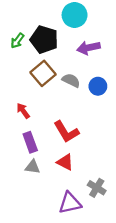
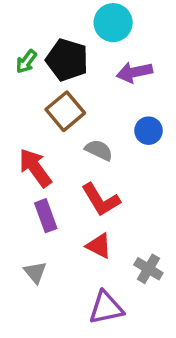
gray semicircle: (71, 80) -> (99, 150), moved
red arrow: (23, 111) -> (35, 168), size x1.6
gray triangle: (32, 167) -> (35, 272), moved, turned 42
gray cross: (97, 188) -> (148, 269), moved

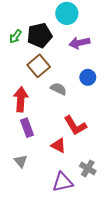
black pentagon: (67, 60) -> (40, 35), turned -30
red arrow: (35, 168) -> (21, 99), turned 40
red L-shape: (101, 200) -> (75, 126), moved
gray cross: (148, 269) -> (88, 168), moved

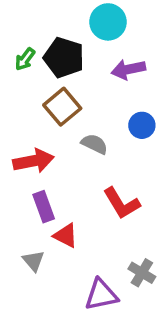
black pentagon: (40, 35) -> (64, 58), turned 30
red arrow: (21, 99) -> (33, 161), turned 75
red triangle: (58, 145) -> (66, 235), moved

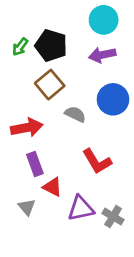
cyan circle: (108, 22) -> (104, 20), moved
blue circle: (142, 125) -> (113, 99), size x1.5
purple triangle: (101, 295) -> (81, 208), moved

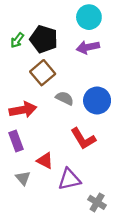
blue circle: (113, 99) -> (97, 100), moved
purple rectangle: (35, 164) -> (16, 141), moved
gray cross: (113, 217) -> (97, 202), moved

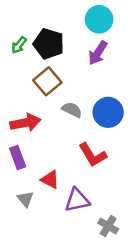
purple arrow: (88, 47) -> (98, 53), turned -45

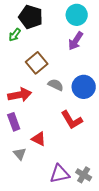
black pentagon: (49, 44) -> (31, 17), moved
purple triangle: (77, 200) -> (60, 174), moved

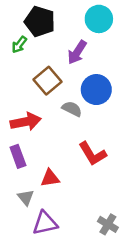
purple arrow: (76, 41) -> (77, 52), moved
blue circle: (84, 87) -> (96, 90), moved
red triangle: (39, 139) -> (50, 178), turned -35
purple triangle: (60, 174) -> (45, 223), moved

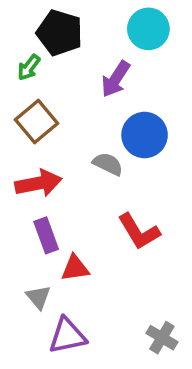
brown square: (48, 81) -> (36, 121), moved
purple rectangle: (18, 156) -> (46, 235), moved

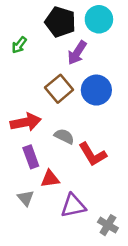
black pentagon: (60, 33) -> (60, 22), moved
brown square: (36, 121) -> (59, 89), moved
gray semicircle: (108, 164) -> (64, 136), moved
purple triangle: (67, 336) -> (73, 206), moved

